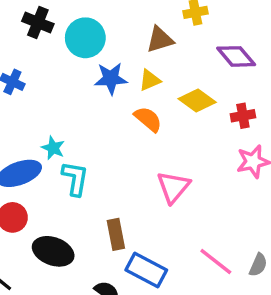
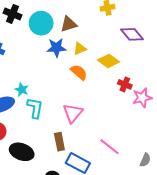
brown triangle: (160, 40) -> (69, 24), moved
red cross: (243, 116) -> (125, 84), moved, turned 32
pink triangle: (173, 187) -> (73, 113), moved
pink line: (216, 261) -> (109, 147), moved

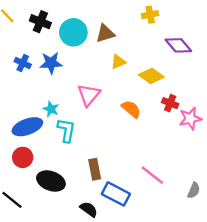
blue star: (56, 48) -> (51, 63), moved
orange semicircle: (79, 72) -> (131, 109), moved
pink triangle: (73, 113) -> (89, 95), moved

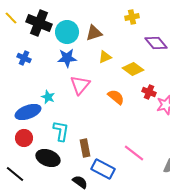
black cross: (40, 22) -> (39, 23), size x1.4
blue star: (51, 63) -> (67, 58), moved
cyan L-shape: (66, 130) -> (61, 131), moved

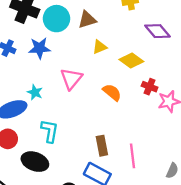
blue star: (67, 58) -> (39, 48), moved
brown rectangle: (85, 148) -> (102, 146), moved
pink line: (134, 153) -> (133, 156), turned 45

